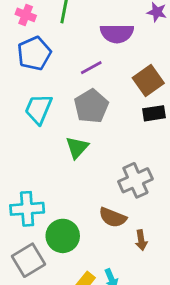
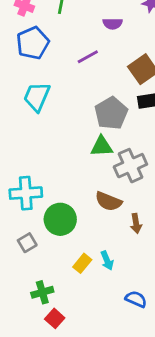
purple semicircle: (117, 33) -> (113, 24), size x0.6
gray pentagon: (91, 106) -> (111, 113), moved
green triangle: (77, 148) -> (102, 146), moved, turned 45
gray square: (29, 260) -> (27, 243), size x0.6

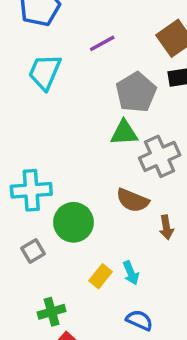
purple line: (88, 57) -> (102, 43), moved
blue semicircle: (136, 299) -> (139, 320), moved

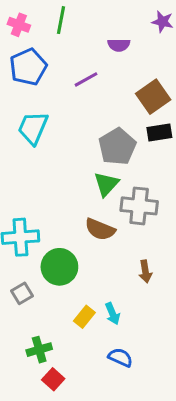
purple line: (102, 43) -> (86, 79), moved
green triangle: (124, 133) -> (106, 184), turned -44
gray cross: (160, 156) -> (139, 206), turned 30
brown semicircle: (133, 200) -> (100, 229), moved

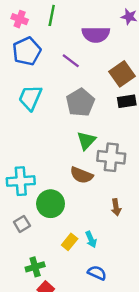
purple semicircle: (119, 45) -> (96, 35), size x1.6
purple line: (86, 79) -> (71, 61), turned 66
gray pentagon: (117, 147) -> (80, 102), moved

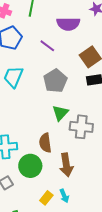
brown semicircle: (81, 175) -> (45, 143), moved, turned 60
brown arrow: (116, 207) -> (66, 165), moved, size x1.6

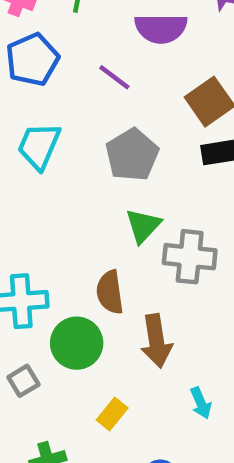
cyan arrow: (64, 196) -> (201, 403), moved

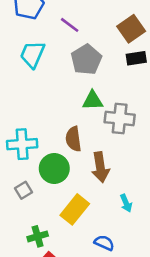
purple line: (114, 77) -> (70, 25), moved
green triangle: (143, 226) -> (93, 101), turned 45
yellow rectangle: (112, 414) -> (75, 209), size x1.6

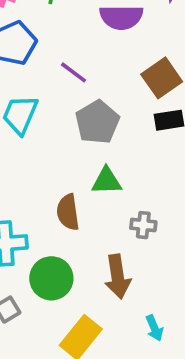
gray cross: (120, 118) -> (143, 225), moved, size x0.6
brown semicircle: (73, 139) -> (68, 212), moved

